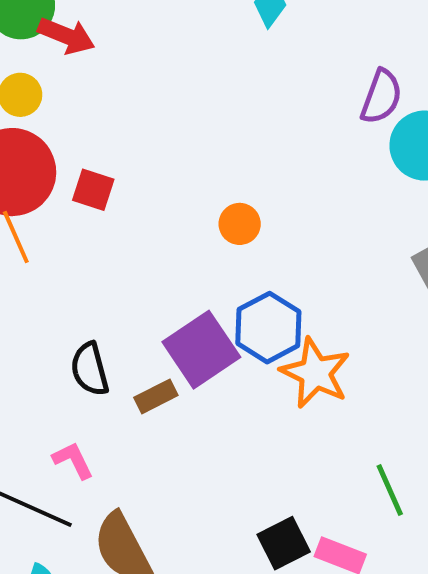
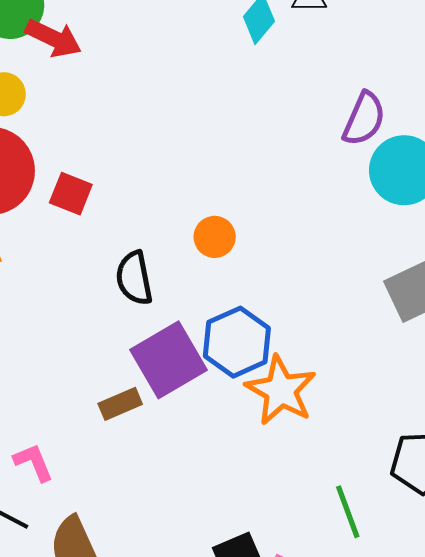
black semicircle: (90, 369) -> (134, 278), moved

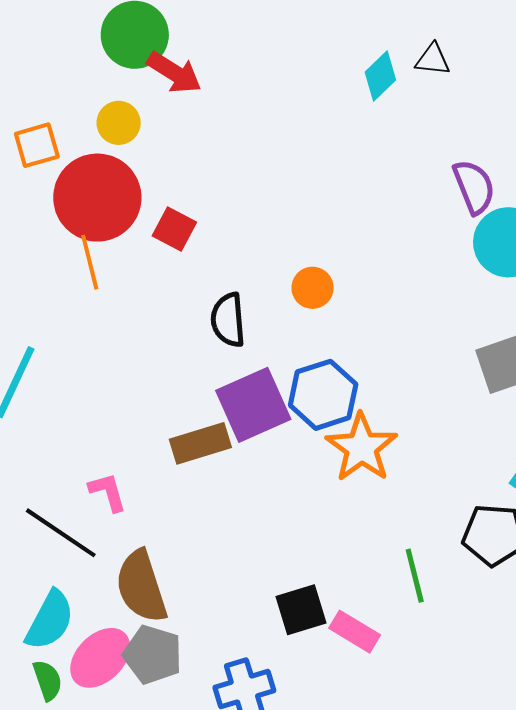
purple semicircle: (364, 119) -> (474, 187), turned -52
brown rectangle: (120, 404) -> (200, 443), size x1.4

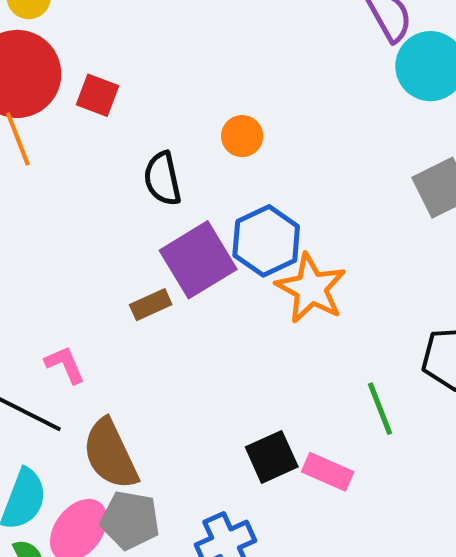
brown rectangle: (200, 443) -> (151, 305), size x0.7

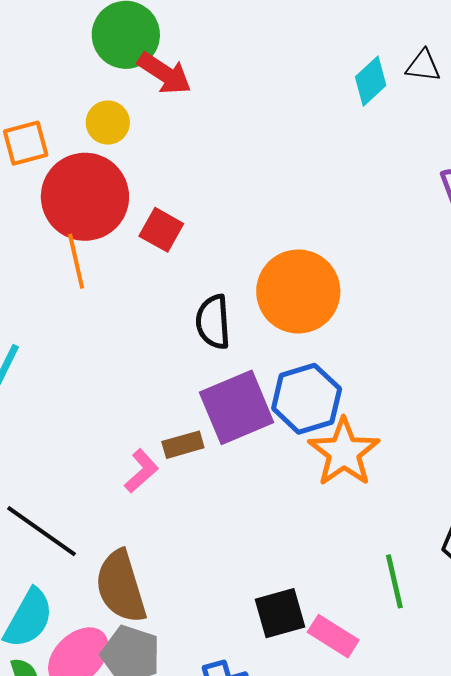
orange circle: (242, 136) -> (298, 291), size x2.0
pink L-shape: (65, 365) -> (141, 471), moved, turned 63

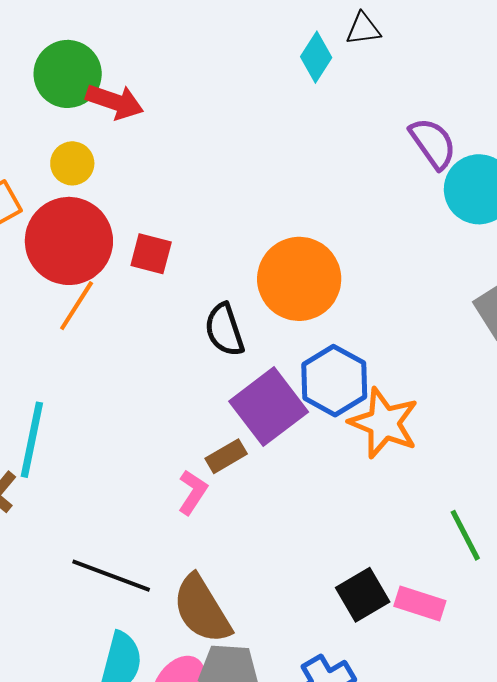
orange line: (76, 261) -> (77, 306), turned 60

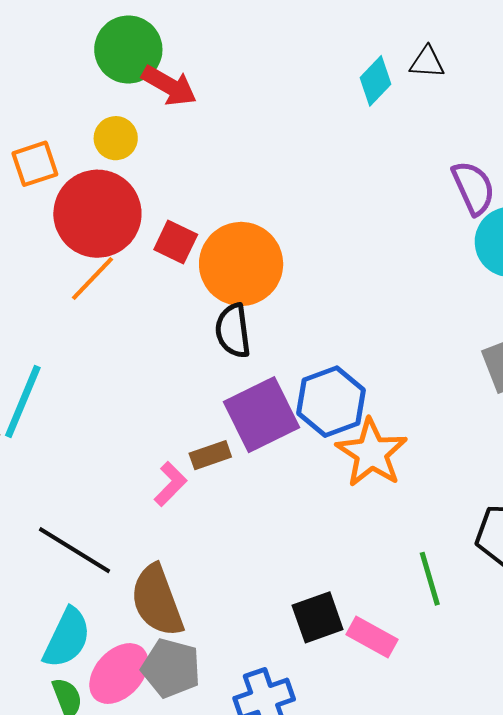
orange circle: (299, 279) -> (241, 264), moved

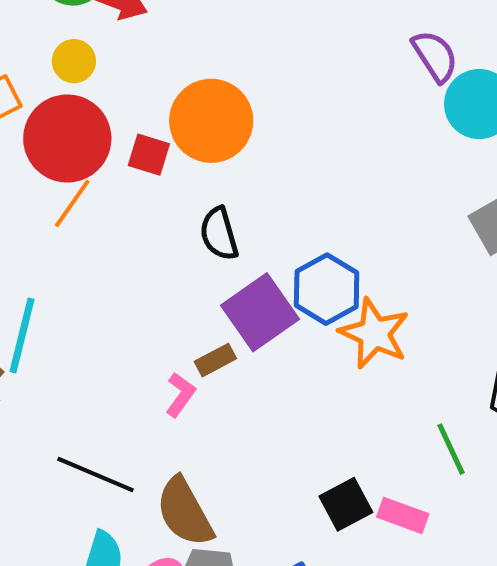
orange circle: (241, 264) -> (211, 121), moved

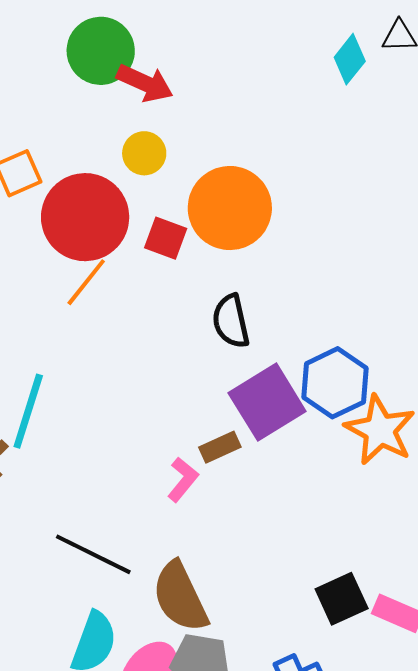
yellow circle: (74, 61) -> (144, 153), moved

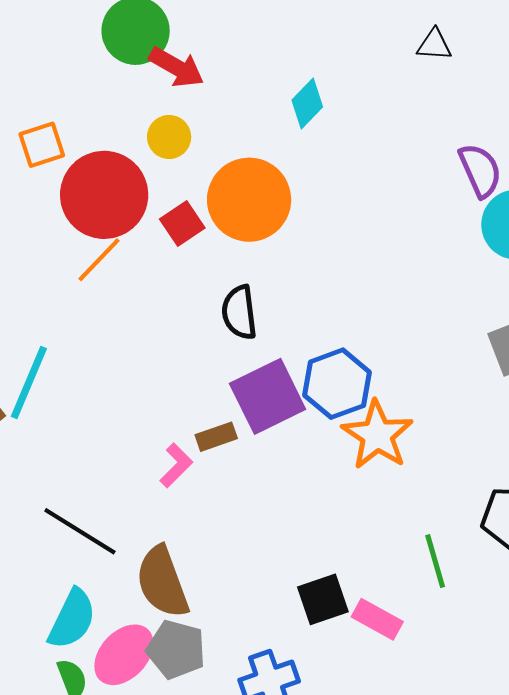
cyan diamond: (350, 59) -> (307, 104), moved
red square: (166, 238) -> (182, 223), turned 30

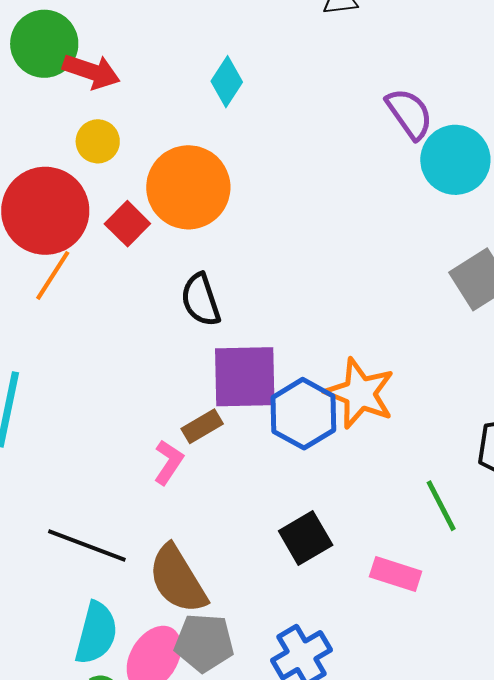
blue hexagon: (337, 384) -> (303, 414), moved
purple square: (268, 396) -> (245, 377), turned 36
black square: (323, 599) -> (306, 538), moved

